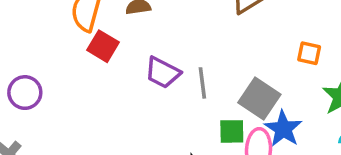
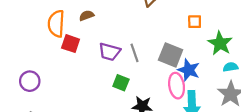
green square: (232, 131) -> (121, 83), moved, turned 35

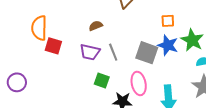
brown semicircle: (87, 16) -> (96, 26), moved
blue star: (189, 70) -> (168, 45), moved
pink ellipse: (177, 86) -> (139, 83), moved

